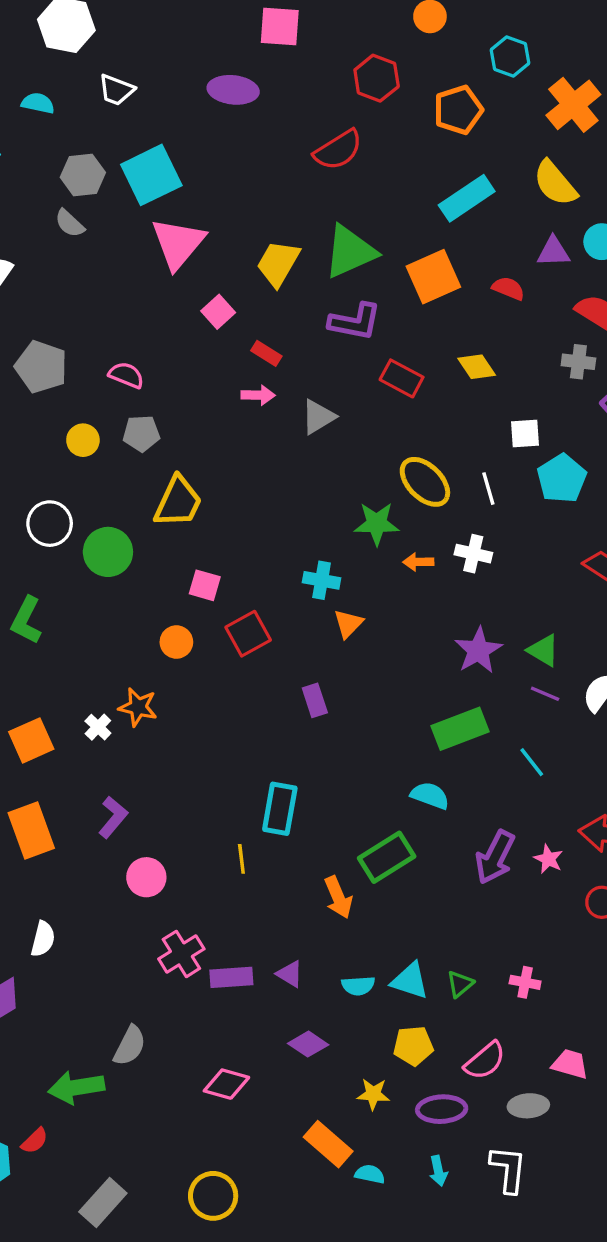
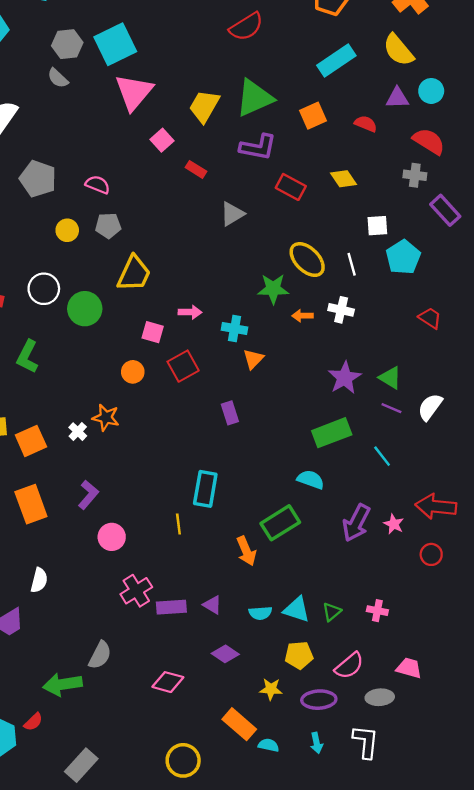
orange square: (433, 277) -> (313, 116), size x0.7
pink arrow: (258, 395) -> (190, 312), moved
yellow circle: (213, 1196) -> (183, 760), moved

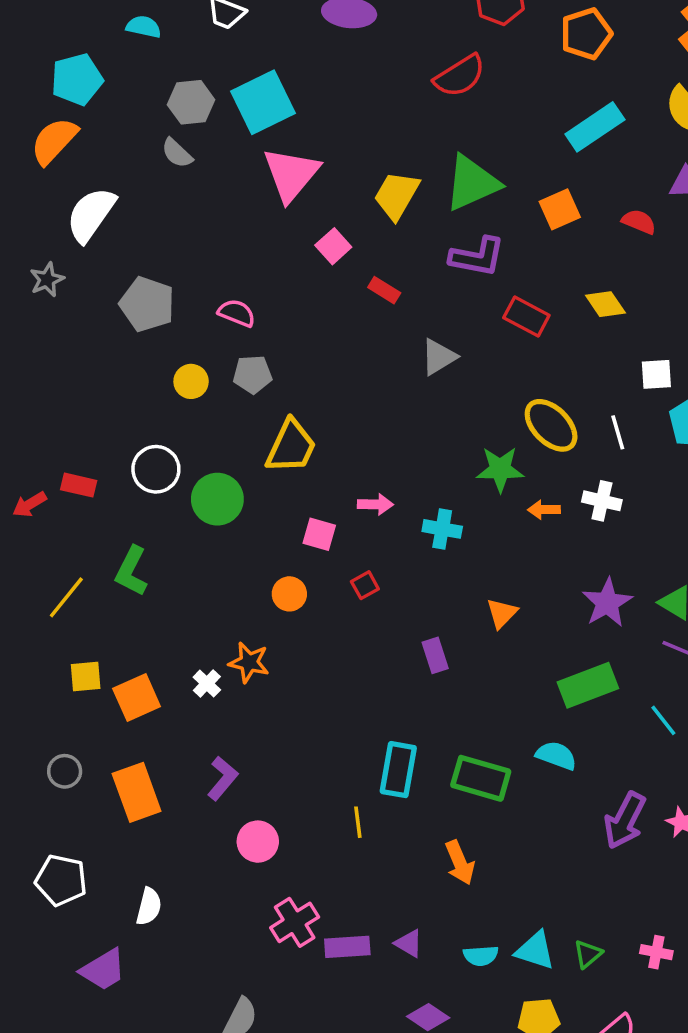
orange triangle: (253, 359) -> (502, 613), moved
red square: (183, 366) -> (365, 585), size x0.6
green rectangle: (280, 523) -> (481, 778), moved, turned 48

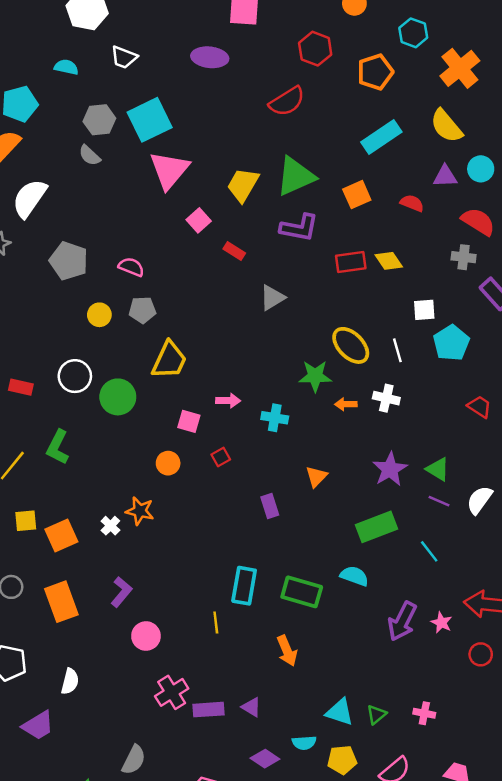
red rectangle: (526, 316) -> (351, 262), moved, turned -36
cyan semicircle: (481, 956) -> (304, 743), moved

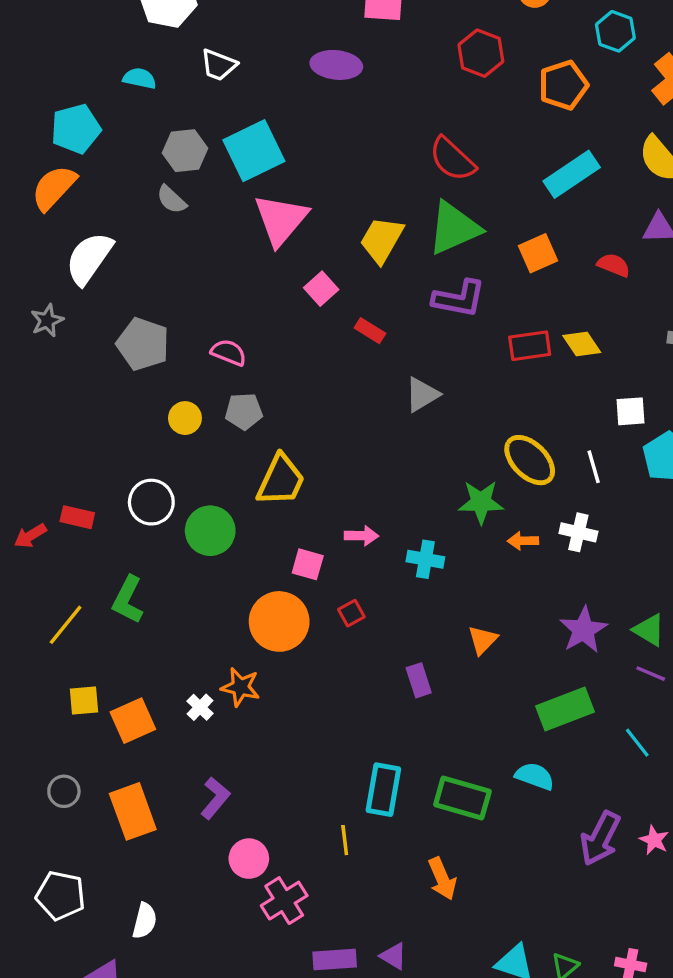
red semicircle: (287, 101) -> (452, 159), moved, turned 75
orange circle: (168, 463) -> (279, 621), size x1.8
pink cross: (172, 692) -> (284, 901), moved

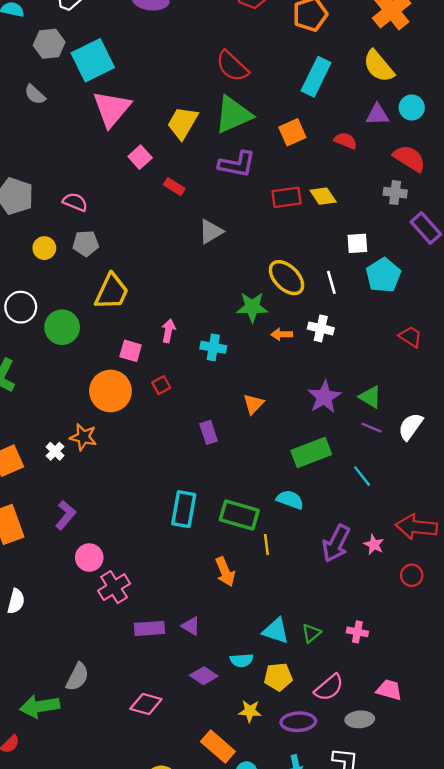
gray hexagon: (185, 151) -> (49, 44), moved
cyan rectangle: (572, 174) -> (316, 77), turned -30
pink arrow: (362, 536) -> (168, 331), turned -80
yellow line: (345, 840) -> (266, 545), moved

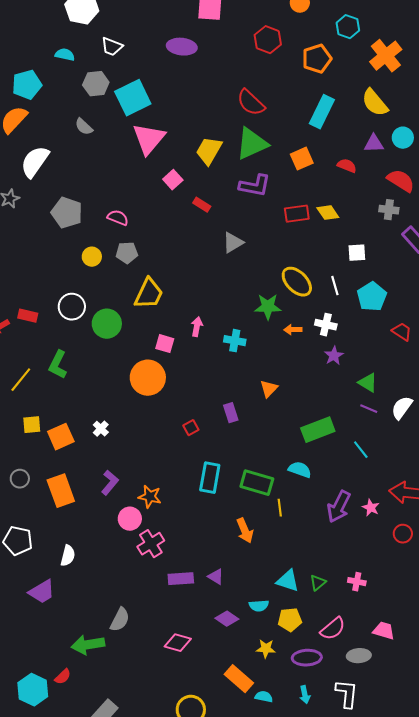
cyan pentagon: (383, 275) -> (372, 297), moved
red square: (161, 385) -> (191, 428), moved
purple star: (324, 397) -> (334, 356), moved, size x0.7
orange star: (83, 437) -> (150, 497), moved

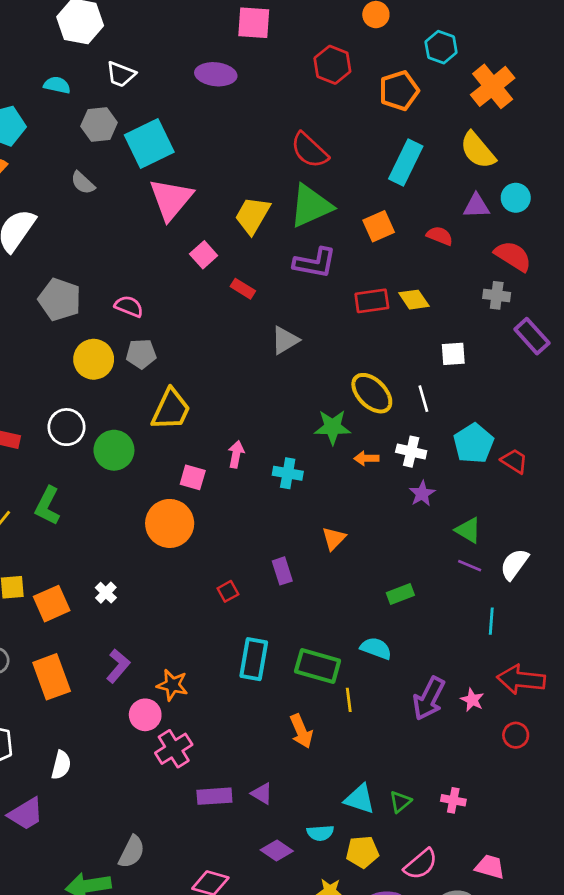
yellow circle: (92, 257) -> (94, 359), size x1.5
cyan pentagon: (372, 297) -> (474, 443), moved
green rectangle: (318, 430) -> (400, 594), size x0.6
cyan line: (361, 450) -> (491, 621), moved, turned 42

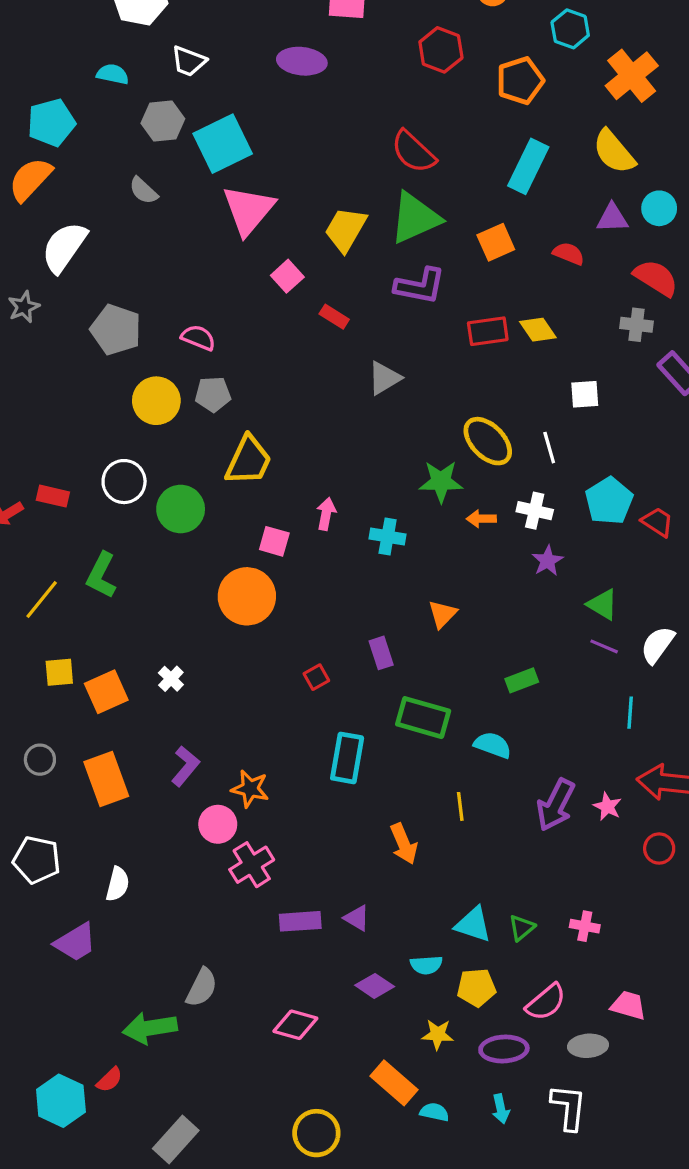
green rectangle: (318, 666) -> (423, 718), moved

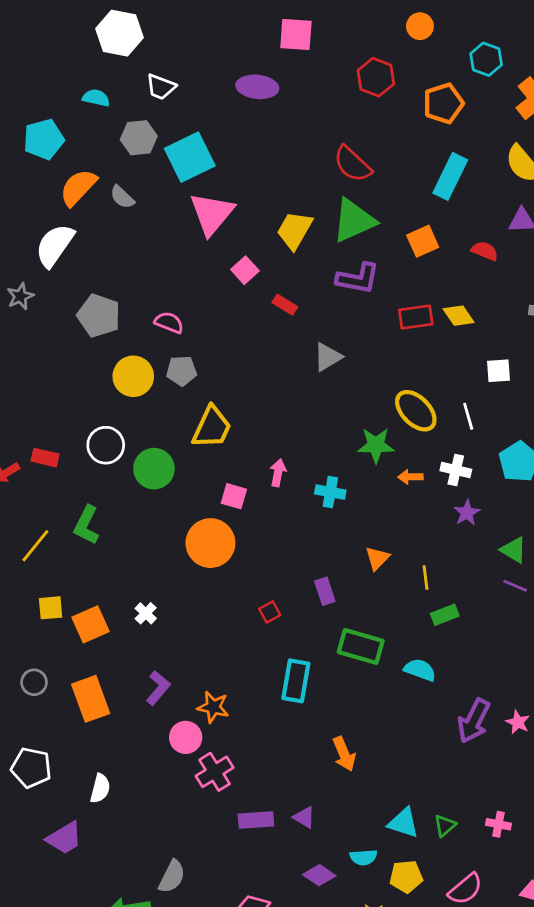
orange semicircle: (30, 179) -> (78, 187), moved
yellow line: (460, 806) -> (425, 578), moved

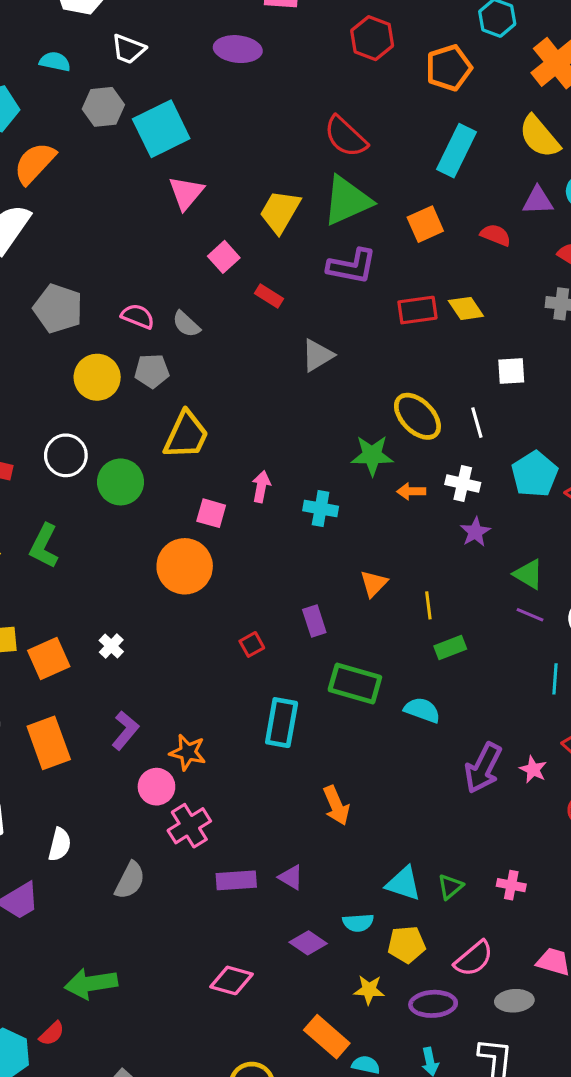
gray semicircle: (122, 197) -> (186, 324), moved
pink triangle: (212, 214) -> (186, 193), size x0.7
gray semicircle: (172, 877) -> (130, 880), moved

